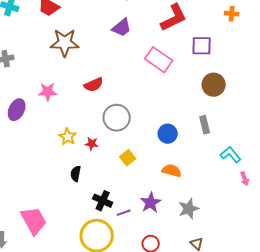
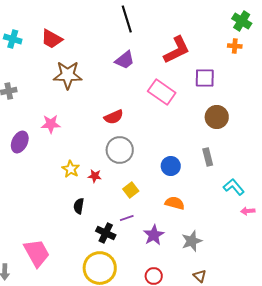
red semicircle: (94, 85) -> (114, 117), moved
pink arrow: (245, 179) -> (248, 211), turned 104
purple line: (124, 213) -> (127, 218), moved

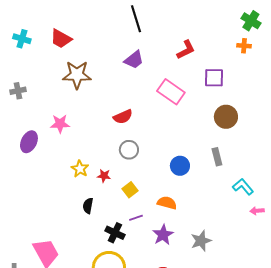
red L-shape: (177, 50) -> (186, 50), size x0.7
gray circle: (120, 150) -> (129, 150), size x0.7
yellow square: (131, 190) -> (130, 190), moved
orange semicircle: (175, 203) -> (167, 203), moved

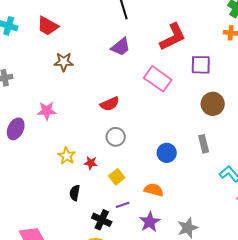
red L-shape: (186, 50) -> (173, 37), size x1.4
brown star: (77, 75) -> (64, 62), size x0.7

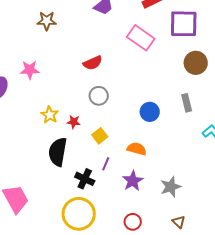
purple square: (201, 65) -> (184, 24), size x1.4
black semicircle: (75, 193) -> (58, 152), size x1.8
purple line: (123, 205) -> (106, 164), turned -48

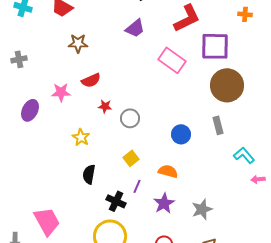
red semicircle: (93, 63) -> (91, 80), moved
brown circle: (196, 63) -> (227, 85), size x1.4
red star: (74, 122) -> (105, 106), moved
black semicircle: (58, 152) -> (89, 174), size x0.7

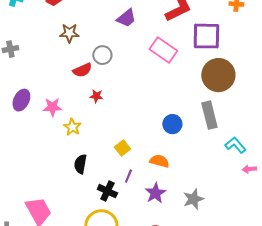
pink star: (61, 92) -> (52, 107), moved
gray circle: (130, 118) -> (102, 55), moved
gray rectangle: (218, 125) -> (209, 115), size x1.5

